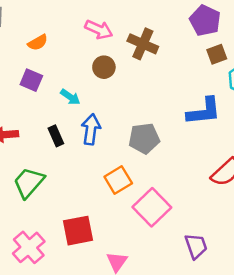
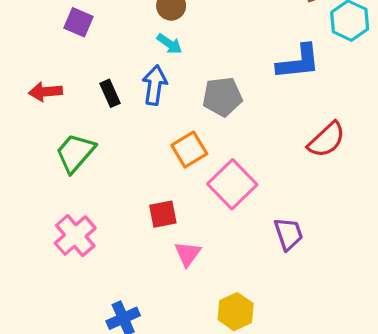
cyan arrow: (70, 97) -> (169, 44), moved
red square: (78, 231) -> (163, 214), moved, size x0.7

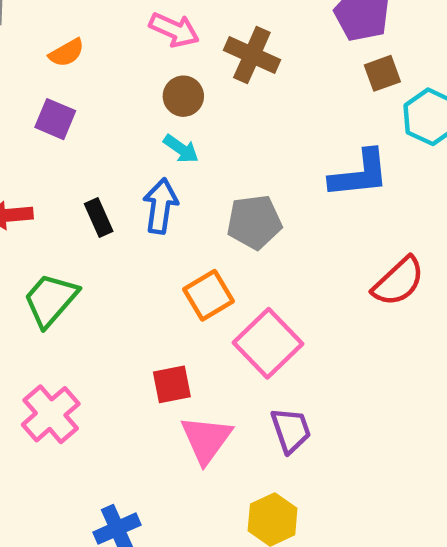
purple trapezoid: (288, 234) -> (291, 430), moved
pink triangle: (188, 254) -> (206, 439), size x1.4

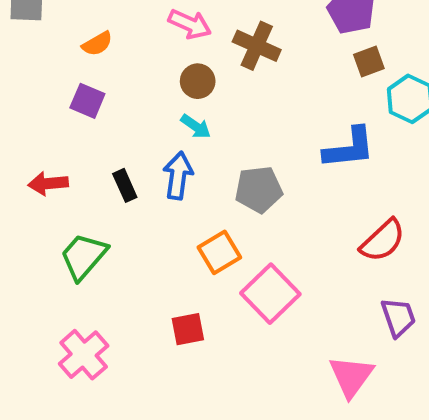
purple trapezoid: (291, 430) -> (398, 317), moved
pink triangle: (206, 439) -> (351, 376), moved

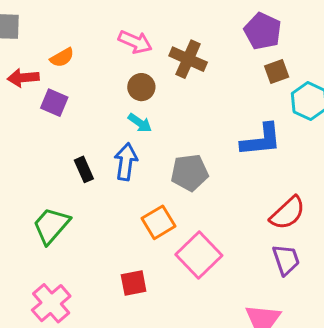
red arrow: (48, 183) -> (23, 78), moved
purple trapezoid: (398, 317) -> (286, 260), moved

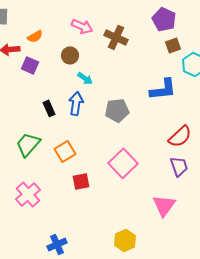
brown circle: (141, 87) -> (70, 55), moved
orange square: (158, 222) -> (65, 151), moved

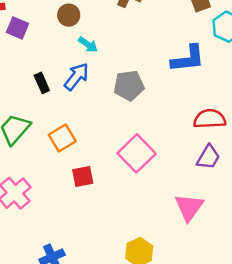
blue arrow: (76, 103) -> (76, 77), turned 30
red semicircle: (180, 136) -> (210, 119), turned -140
purple trapezoid: (179, 166) -> (208, 157), turned 50

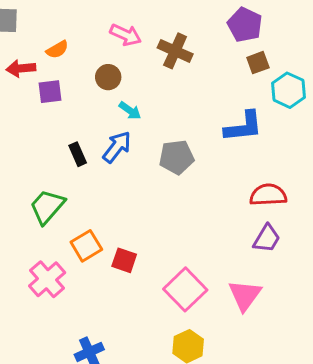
purple square: (17, 28) -> (50, 92), turned -30
orange square: (62, 138) -> (86, 246), moved
pink square: (137, 153) -> (185, 289), moved
red square: (83, 176) -> (124, 260), turned 30

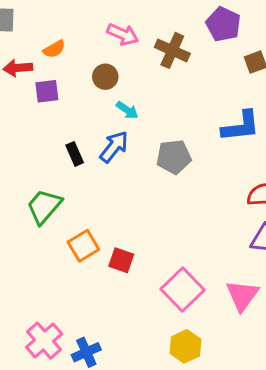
purple pentagon: (245, 25) -> (223, 24), moved
pink cross: (47, 279) -> (44, 341), moved

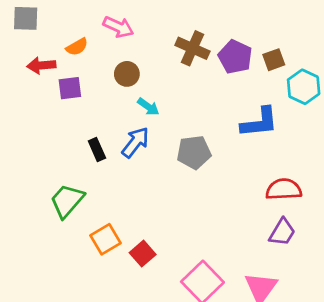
purple pentagon: (223, 24) -> (235, 57), moved
pink arrow: (123, 34) -> (118, 27), moved
red square: (121, 260) -> (143, 254), turned 30

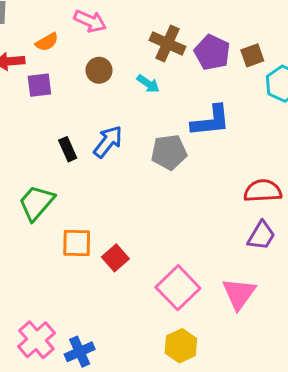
cyan arrow: (148, 107) -> (148, 84), moved
blue L-shape: (259, 122) -> (211, 121), moved
orange square: (105, 239) -> (77, 243), turned 32

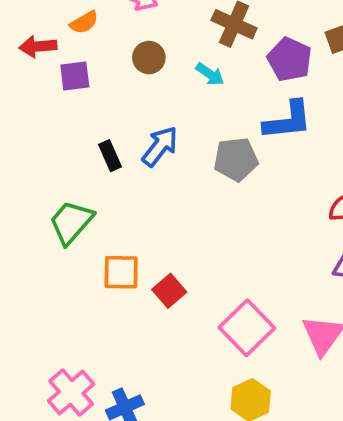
purple pentagon: (212, 52) -> (290, 59), moved

